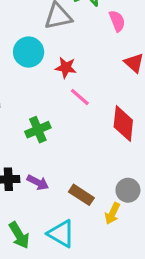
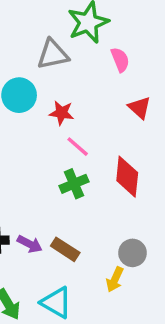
green cross: (38, 130) -> (74, 184), moved
brown rectangle: (81, 195) -> (65, 249), moved

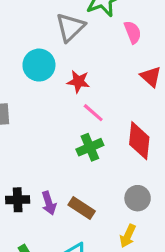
gray triangle: (53, 54) -> (70, 27), turned -32
purple arrow: (30, 244) -> (49, 203), turned 45
gray circle: (133, 253) -> (138, 198), moved

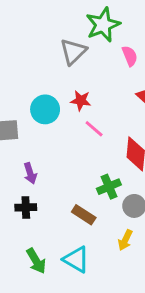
cyan circle: (39, 65) -> (45, 109), moved
green cross: (90, 147) -> (109, 187), moved
purple arrow: (49, 203) -> (30, 173), moved

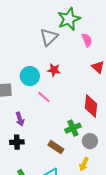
pink line: (94, 129) -> (44, 97), moved

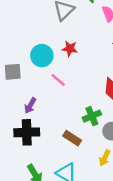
purple arrow: (20, 119) -> (30, 106), turned 48
black cross: (17, 142) -> (27, 132), size x1.5

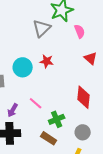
pink line: (58, 80) -> (36, 103), moved
green cross: (92, 116) -> (57, 119), moved

